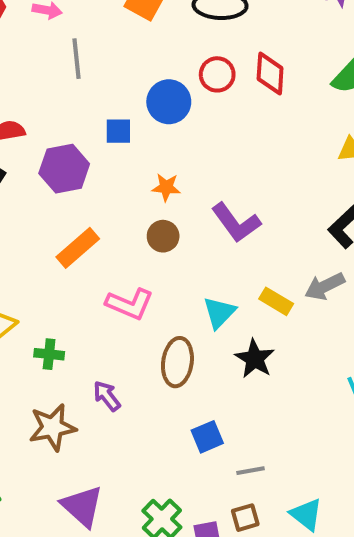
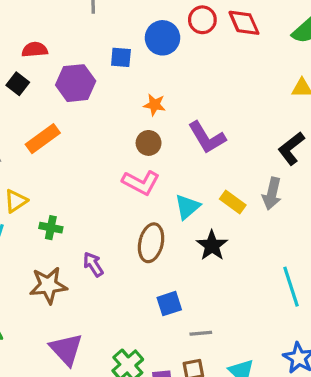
red diamond: (270, 74) -> (244, 23), turned -32
orange rectangle: (78, 248) -> (43, 139), moved
gray arrow: (325, 286) -> (272, 194), turned -56
pink L-shape: (130, 304) -> (141, 183), moved

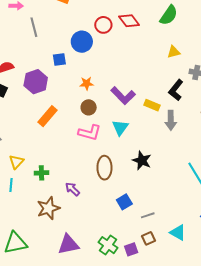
orange rectangle: (43, 139) -> (47, 116), moved
yellow rectangle: (233, 202) -> (152, 105), moved
cyan triangle: (187, 207) -> (120, 128), moved
purple triangle: (66, 349) -> (68, 244), turned -45

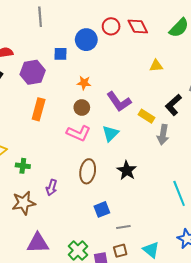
yellow triangle: (174, 52) -> (156, 66), moved
orange rectangle: (47, 116) -> (39, 109), turned -35
purple arrow: (73, 189) -> (52, 188), turned -126

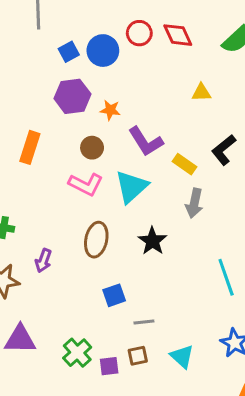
blue square: (60, 54) -> (69, 52), moved, turned -32
purple hexagon: (33, 72) -> (72, 96), moved
orange star: (84, 83) -> (110, 110), moved
cyan triangle: (110, 133) -> (132, 187), size x1.4
gray arrow: (163, 135) -> (194, 203), moved

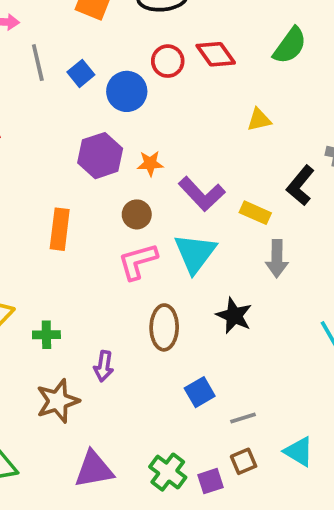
blue square: (69, 52) -> (81, 73), moved
pink L-shape: (86, 184) -> (138, 261), turned 148

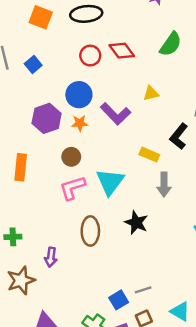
blue circle: (127, 91) -> (79, 95), moved
purple L-shape: (202, 194) -> (116, 114), moved
blue square: (200, 392) -> (119, 300), moved

